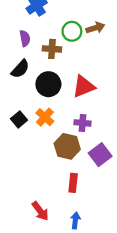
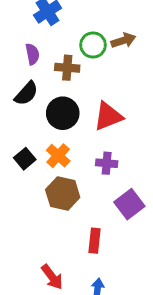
brown hexagon: (67, 146) -> (63, 194), moved

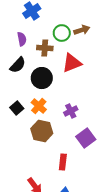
red triangle: (108, 116) -> (72, 63), moved
purple cross: (107, 163) -> (71, 111), turned -32

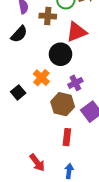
black circle: (42, 78) -> (61, 54), moved
black square: (17, 108) -> (18, 92), moved
brown hexagon: (42, 131) -> (63, 104), moved

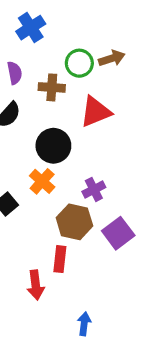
black circle: (61, 54) -> (53, 146), moved
red rectangle: (67, 137) -> (60, 259), moved
red arrow: (37, 163) -> (36, 285), moved, turned 30

